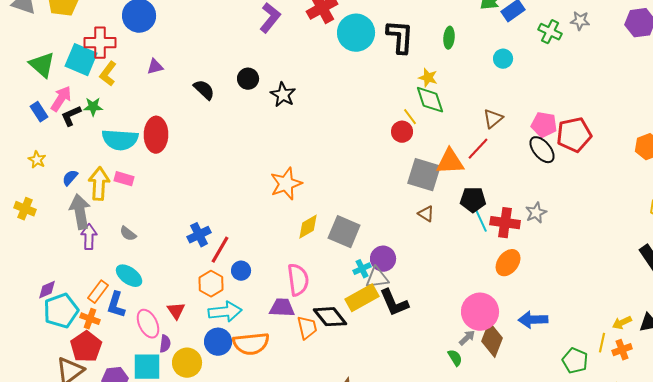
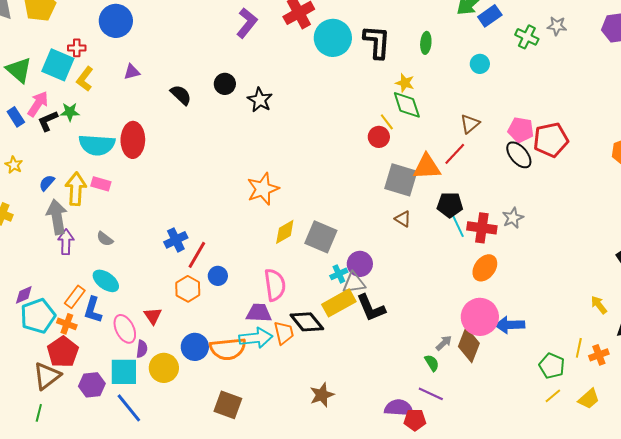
red cross: (100, 43) -> (77, 48), size x0.6
cyan arrow: (225, 312) -> (256, 338), moved
pink circle: (480, 312) -> (480, 317), moved
yellow arrow: (622, 323) -> (599, 305), moved, turned 78

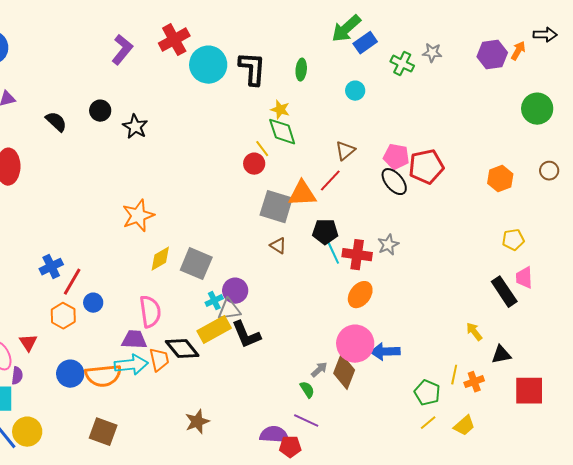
yellow circle: (164, 368) -> (27, 432), moved

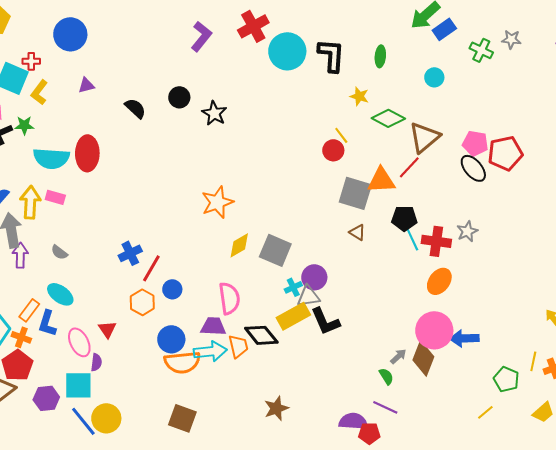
green diamond: (282, 132) -> (388, 118), moved, turned -44
brown triangle: (345, 151) -> (424, 137), size x1.6
blue circle: (70, 374) -> (171, 339), moved
yellow line: (428, 423) -> (485, 412), moved

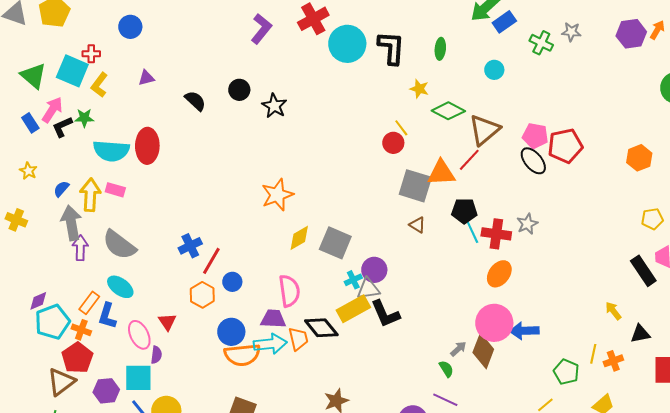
blue circle: (70, 34) -> (130, 27), size x0.7
gray semicircle: (59, 252) -> (119, 245), size x2.0

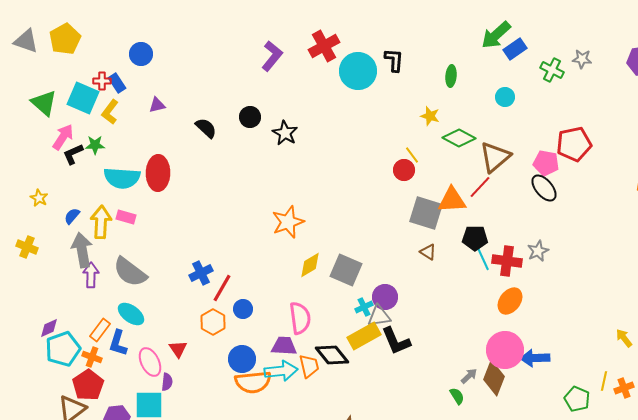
black L-shape: (391, 48) -> (394, 60), moved, size x0.7
blue rectangle: (30, 123) -> (117, 83), moved
red pentagon: (565, 146) -> (574, 144), moved

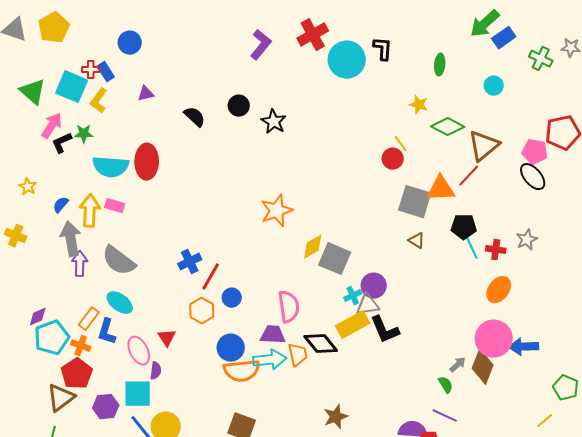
red cross: (507, 261) -> (496, 250), size x0.7
yellow diamond: (310, 265) -> (313, 247), moved

